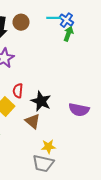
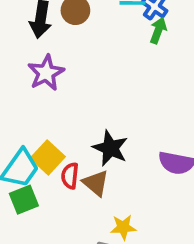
red semicircle: (18, 91) -> (70, 176), moved

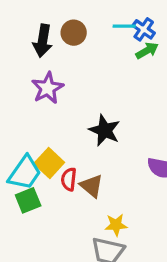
green arrow: (158, 31) -> (147, 51), turned 40
black star: (110, 148) -> (105, 130), moved

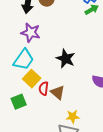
purple star: (48, 88) -> (31, 33), turned -30
cyan trapezoid: (25, 173) -> (24, 60), moved

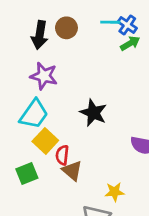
brown triangle: (58, 93) -> (72, 171), moved
yellow star: (73, 117) -> (115, 192), moved

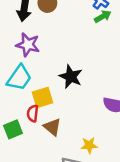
yellow square: (45, 141) -> (42, 97), moved, turned 30
red semicircle: (62, 155) -> (33, 113), moved

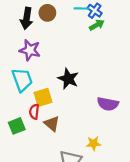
cyan trapezoid: (19, 78) -> (22, 80), turned -55
yellow star: (89, 145) -> (94, 143), moved

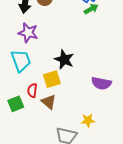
yellow square: (43, 97) -> (52, 79), moved

